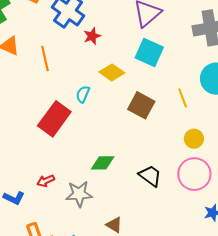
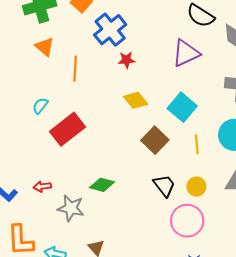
cyan square: (149, 53) -> (182, 107), moved
cyan semicircle: (83, 94) -> (40, 106), moved
black trapezoid: (150, 176) -> (164, 186), moved

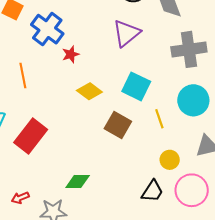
black trapezoid: (164, 186) -> (152, 191), moved, turned 85
pink circle: (187, 221) -> (192, 190), moved

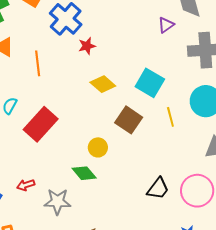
purple triangle: (126, 33) -> (166, 25), moved, size x0.6
yellow circle: (170, 160) -> (98, 147), moved
green diamond: (78, 181) -> (84, 173), turned 45

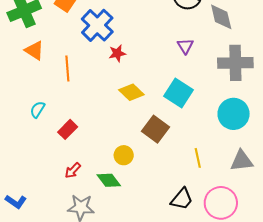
purple triangle: (166, 25) -> (185, 46), moved, turned -30
yellow line: (170, 117) -> (198, 158), moved
red rectangle: (41, 124) -> (68, 129), size x0.6
red arrow: (26, 185) -> (73, 170), moved, turned -30

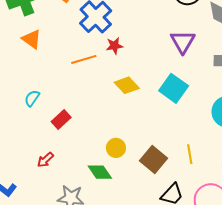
purple triangle: (185, 46) -> (183, 42), size x1.5
orange line: (67, 68) -> (84, 59), moved, turned 75
brown square: (156, 129) -> (153, 160), moved
red arrow: (73, 170) -> (45, 160), moved

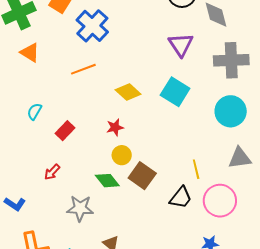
red star: (114, 46) -> (115, 127), moved
yellow line: (190, 154) -> (196, 169), moved
brown square: (153, 160) -> (142, 176), moved

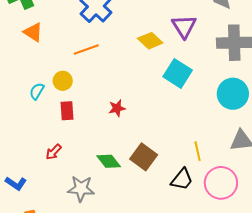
yellow diamond: (128, 92) -> (150, 41), moved
red rectangle: (65, 131) -> (67, 111), turned -48
yellow circle: (122, 155) -> (63, 81), moved

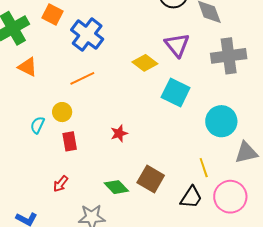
cyan circle: (233, 94) -> (221, 121), moved

